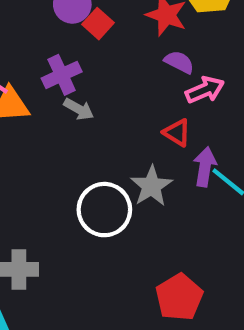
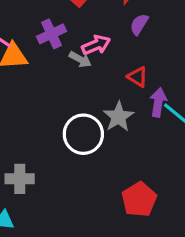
purple semicircle: (179, 62) -> (139, 24), turned -85
pink arrow: (205, 90) -> (96, 45), moved
gray arrow: (79, 109) -> (80, 59), moved

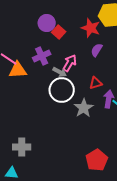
pink arrow: (96, 45) -> (70, 63), turned -36
red triangle: (138, 77) -> (96, 83), turned -48
white circle: (83, 134) -> (62, 90), moved

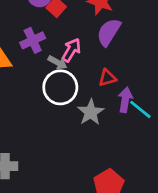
purple semicircle: (97, 50) -> (109, 32), size x1.5

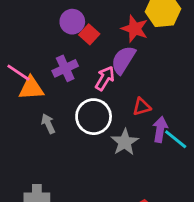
purple semicircle: (109, 32) -> (123, 60), moved
gray arrow: (58, 62) -> (48, 124), moved, turned -144

